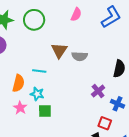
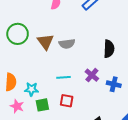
green circle: (34, 20) -> (18, 34), moved
cyan line: (39, 71) -> (63, 77), moved
red square: (105, 123) -> (67, 101), moved

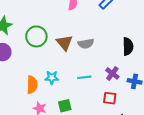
cyan star: (31, 89) -> (52, 78), moved
red square: (67, 101) -> (110, 98), moved

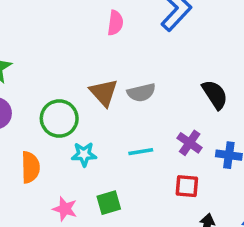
green circle: (36, 36) -> (59, 119), moved
black semicircle: (128, 46) -> (215, 95), turned -30
orange semicircle: (32, 85) -> (30, 167), moved

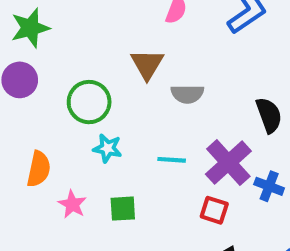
brown triangle: (104, 92) -> (147, 64), moved
purple cross: (190, 143) -> (228, 163), size x1.6
orange semicircle: (30, 167) -> (39, 169), moved

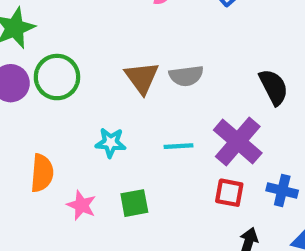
brown triangle: (147, 64) -> (142, 78), moved
green circle: (89, 102) -> (57, 77), moved
blue cross: (269, 186) -> (282, 191), moved

